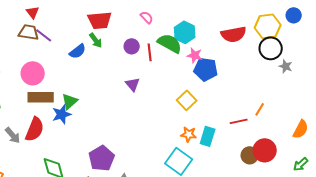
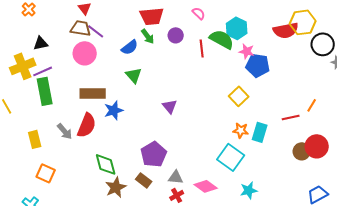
yellow hexagon: (268, 26) -> (303, 22), moved
purple circle: (132, 46) -> (176, 35), moved
pink circle: (33, 73) -> (85, 53), moved
purple triangle: (133, 84) -> (170, 106), moved
green triangle: (70, 101) -> (134, 75), moved, turned -30

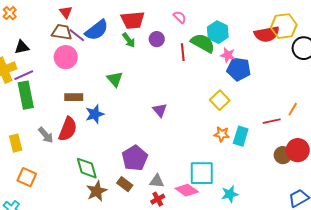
blue semicircle: (130, 47) -> (97, 30), moved, size x1.4
brown rectangle: (93, 93) -> (74, 97), size x0.7
purple triangle: (170, 106) -> (160, 110), moved
cyan square: (231, 157) -> (202, 173), moved, turned -36

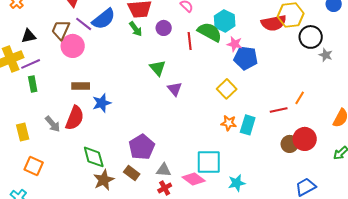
brown trapezoid: (62, 32) -> (61, 30), moved, turned -75
green triangle: (115, 79) -> (158, 68), moved
green rectangle: (26, 95) -> (33, 84), size x0.6
purple triangle: (160, 110) -> (175, 89), moved

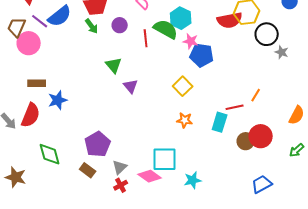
cyan rectangle: (248, 125) -> (220, 122), moved
gray triangle: (164, 170) -> (120, 167), turned -49
brown star: (104, 180) -> (16, 177), moved, turned -30

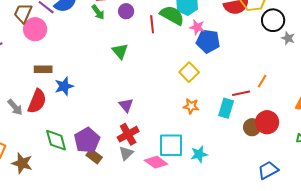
purple triangle: (131, 86) -> (126, 105), moved
purple pentagon: (98, 144) -> (87, 140), moved
cyan star: (193, 180) -> (199, 154), moved
red cross: (121, 185) -> (128, 134), moved, size x1.5

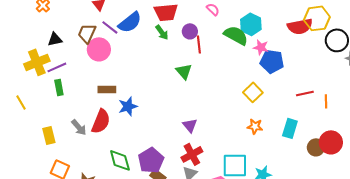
red line: (152, 24) -> (199, 44), moved
orange line: (262, 81) -> (326, 101), turned -32
red line: (241, 93) -> (305, 93), moved

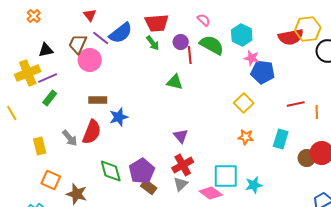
green semicircle: (236, 35) -> (212, 45), moved
green triangle: (184, 71) -> (175, 82), turned -36
green rectangle: (59, 87) -> (50, 98), turned 49

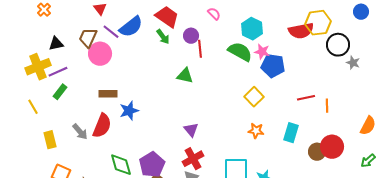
red trapezoid: (157, 23) -> (167, 17), turned -140
green semicircle: (212, 45) -> (240, 52), moved
yellow line: (12, 113) -> (33, 107), moved

